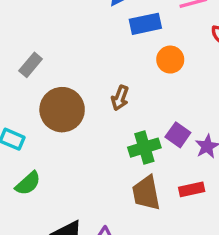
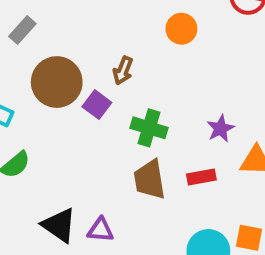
purple square: (178, 135) -> (97, 105), moved
green cross: (144, 148) -> (149, 128), turned 32

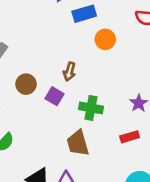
brown circle: (57, 82) -> (26, 84), size x0.6
brown trapezoid: (150, 180) -> (78, 143), moved

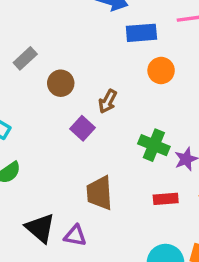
brown circle: (26, 84) -> (61, 83), moved
green cross: (91, 108) -> (154, 145), moved

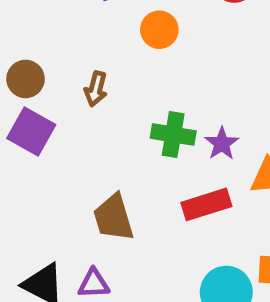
purple square: (83, 128) -> (31, 131), moved, size x1.4
red rectangle: (166, 199) -> (206, 204), size x1.4

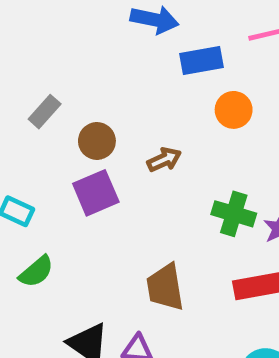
brown arrow: (96, 89) -> (164, 160), turned -136
purple square: (31, 131) -> (96, 193), turned 30

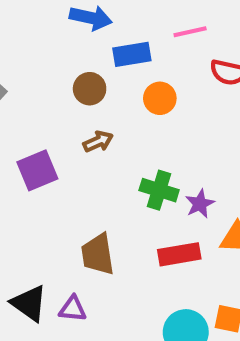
brown circle: (97, 141) -> (90, 89), moved

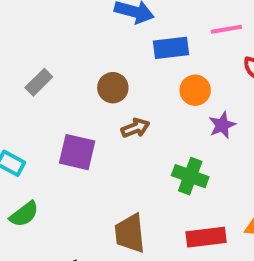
brown circle: (90, 89) -> (113, 88), moved
purple square: (37, 170) -> (77, 152), turned 33
purple star: (200, 204) -> (222, 125), moved

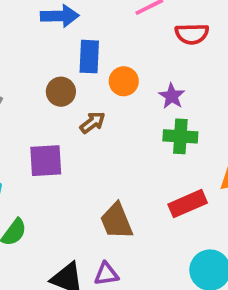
blue rectangle: (171, 48) -> (89, 57), moved, turned -64
orange circle: (195, 90) -> (124, 81), moved
green cross: (190, 176) -> (180, 136), moved

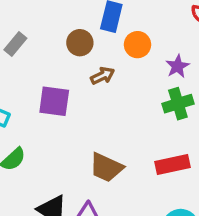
green cross: (180, 136) -> (178, 104), turned -32
brown trapezoid: (116, 221) -> (106, 167), turned -54

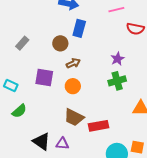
orange circle: (137, 45) -> (73, 86), moved
red rectangle: (173, 165) -> (98, 126), moved

